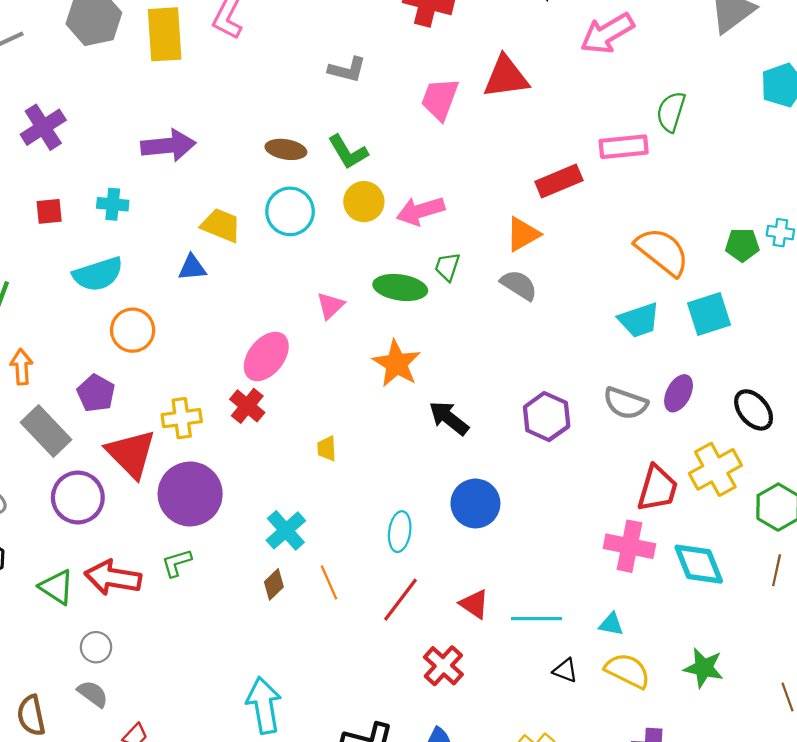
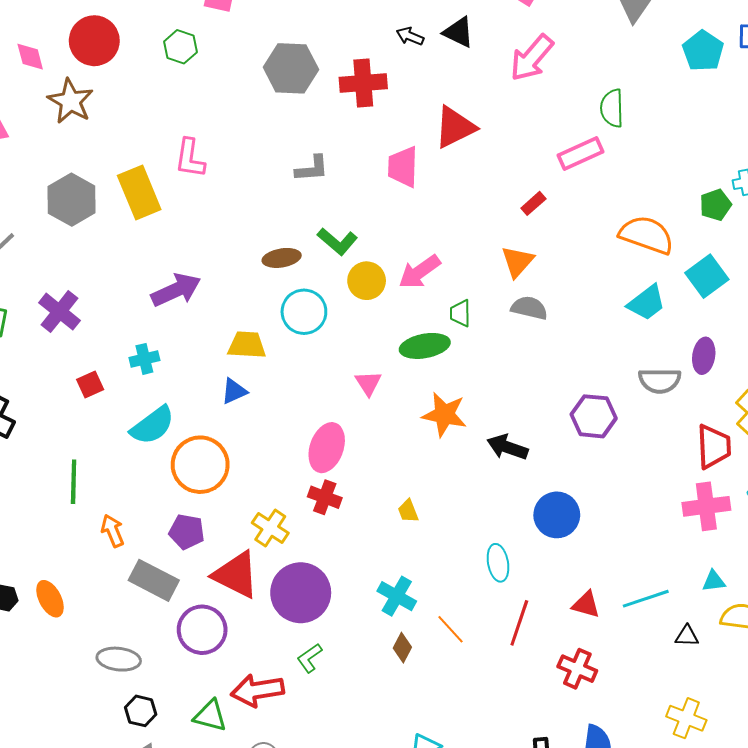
red rectangle: (559, 181) -> (533, 203), size x0.6
orange circle: (133, 330) -> (200, 465), size x1.4
yellow cross: (182, 418) -> (270, 528), turned -30

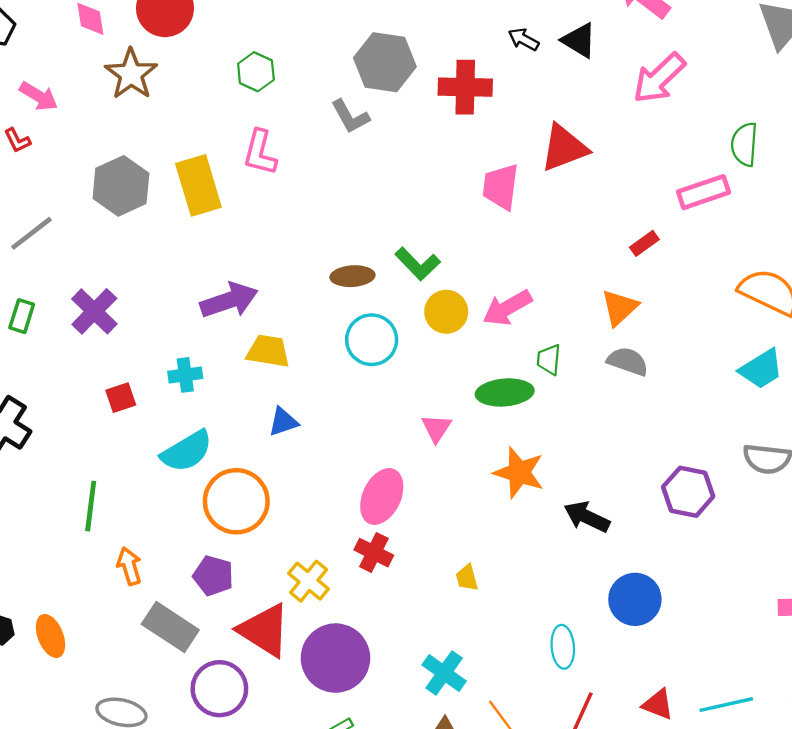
green hexagon: (181, 47) -> (256, 72), moved
gray L-shape: (312, 169) -> (350, 117), moved, turned 60
yellow trapezoid: (247, 345) -> (268, 351), moved

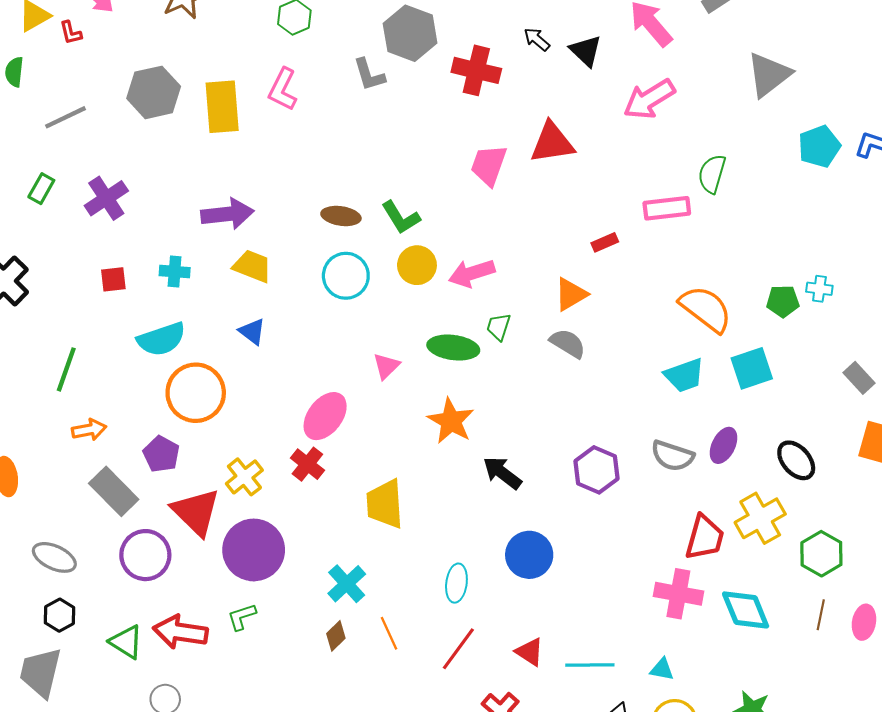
blue triangle: (283, 422) -> (252, 332), turned 44
orange arrow: (129, 566) -> (89, 430), turned 84
yellow trapezoid: (467, 578) -> (385, 504), size x2.0

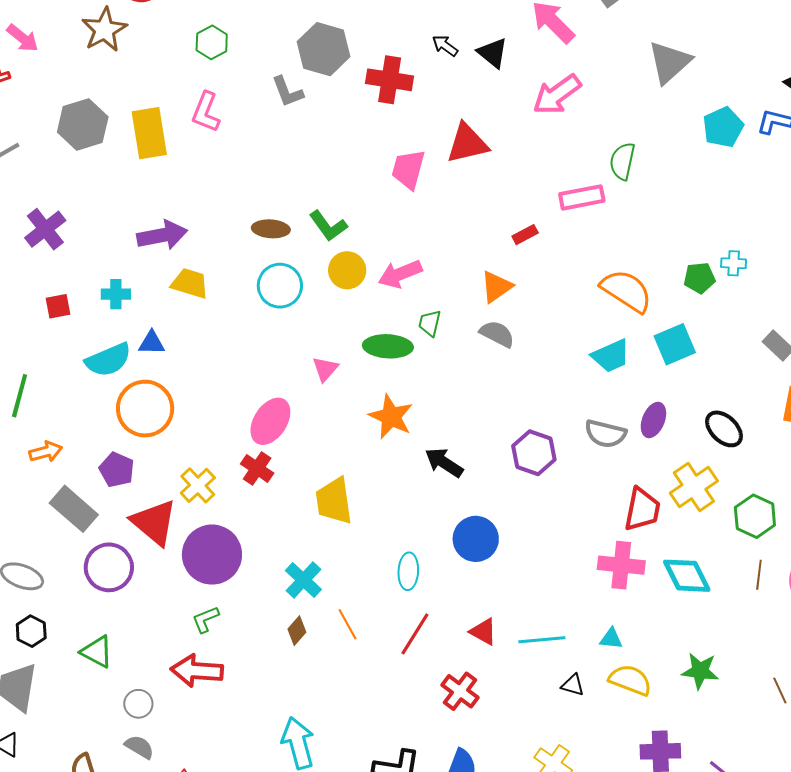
blue triangle: (252, 332) -> (152, 343), moved, turned -32
red arrow: (180, 632) -> (197, 671), moved

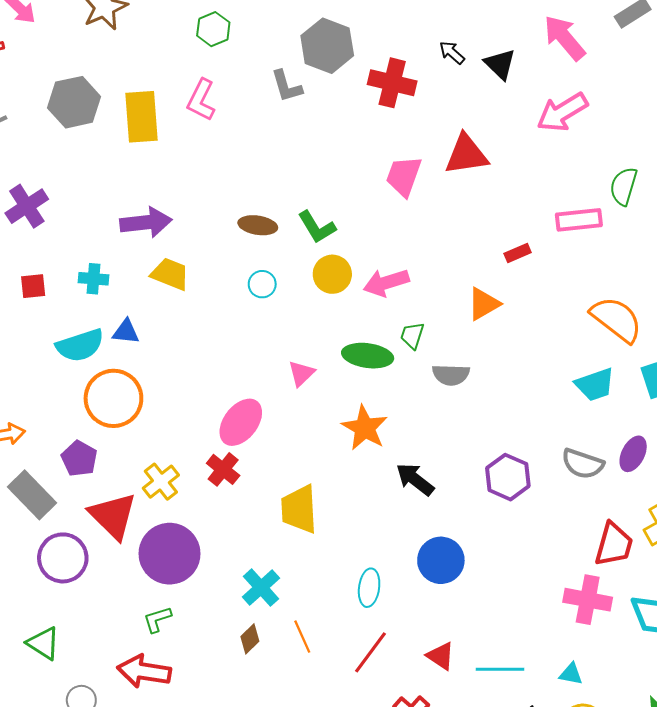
cyan circle: (280, 286) -> (262, 284), size x0.6
gray semicircle: (497, 334) -> (451, 375), moved, turned 150

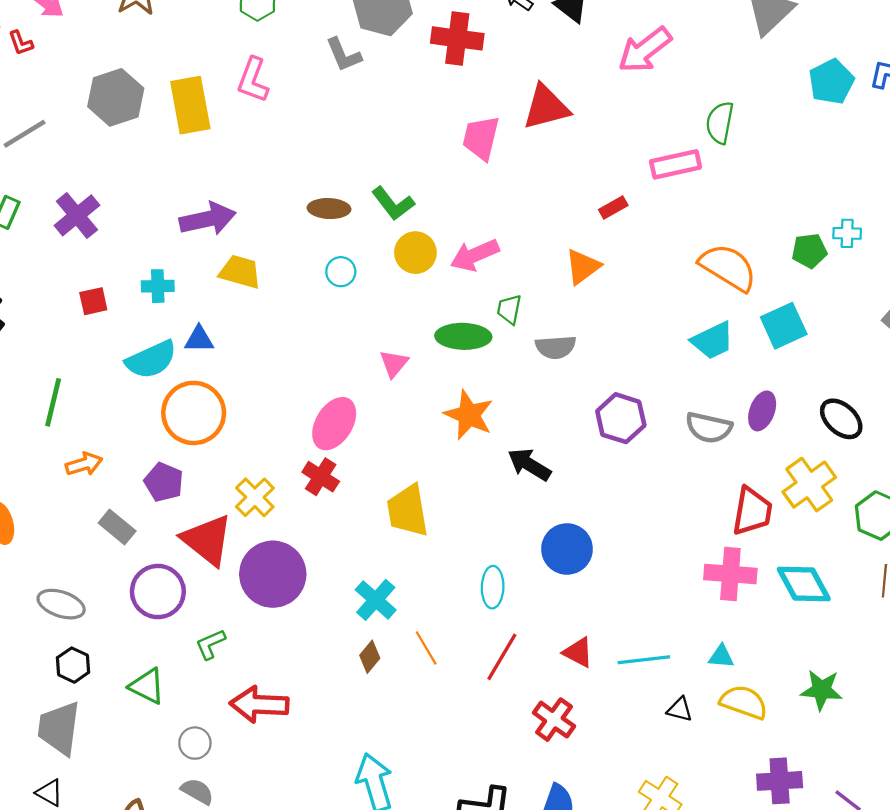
purple hexagon: (508, 477) -> (621, 418), moved
gray rectangle: (32, 495) -> (117, 527), size x0.7
green L-shape: (157, 619) -> (210, 644), moved

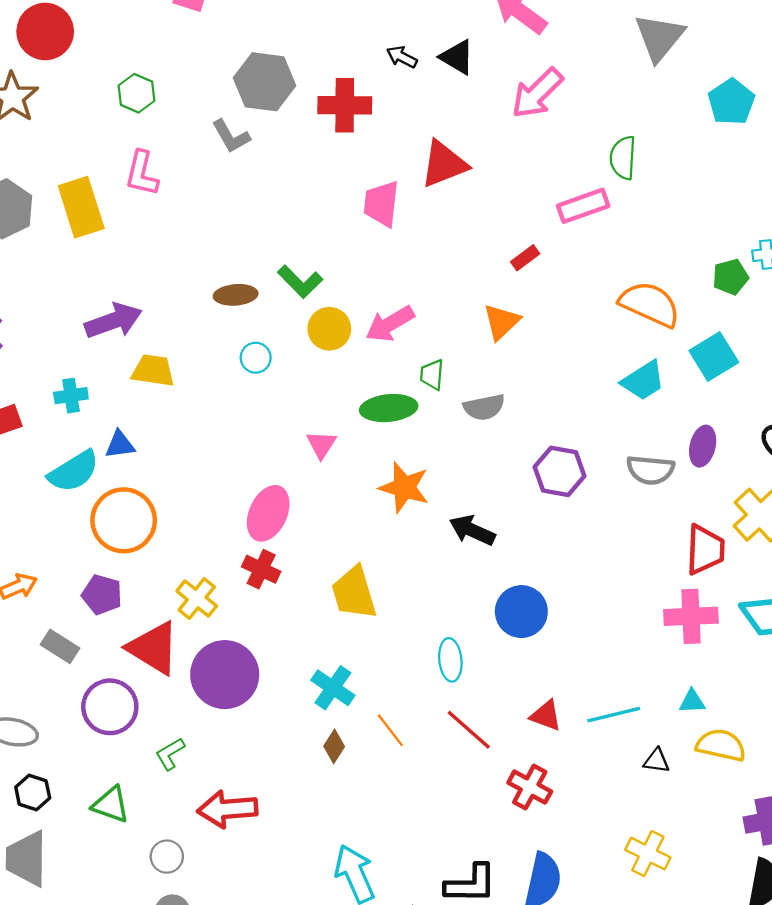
red line: (502, 657) -> (469, 730), turned -72

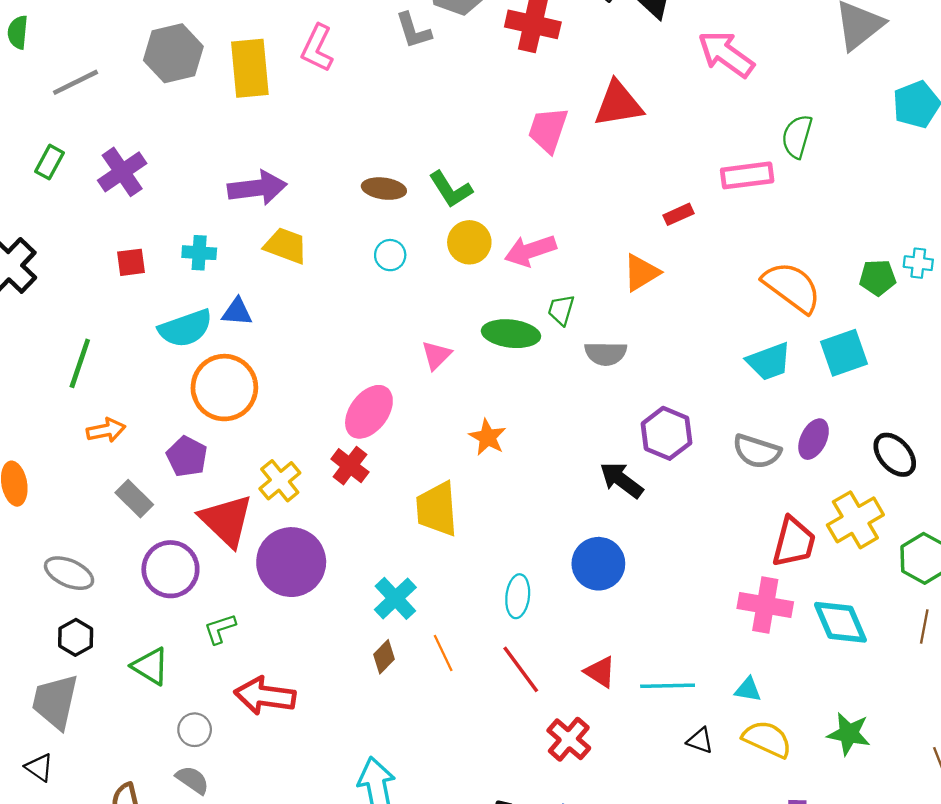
pink arrow: (537, 93) -> (726, 54), turned 68
orange star: (404, 487) -> (488, 437), moved, size x0.7
black arrow: (472, 530) -> (621, 480), moved

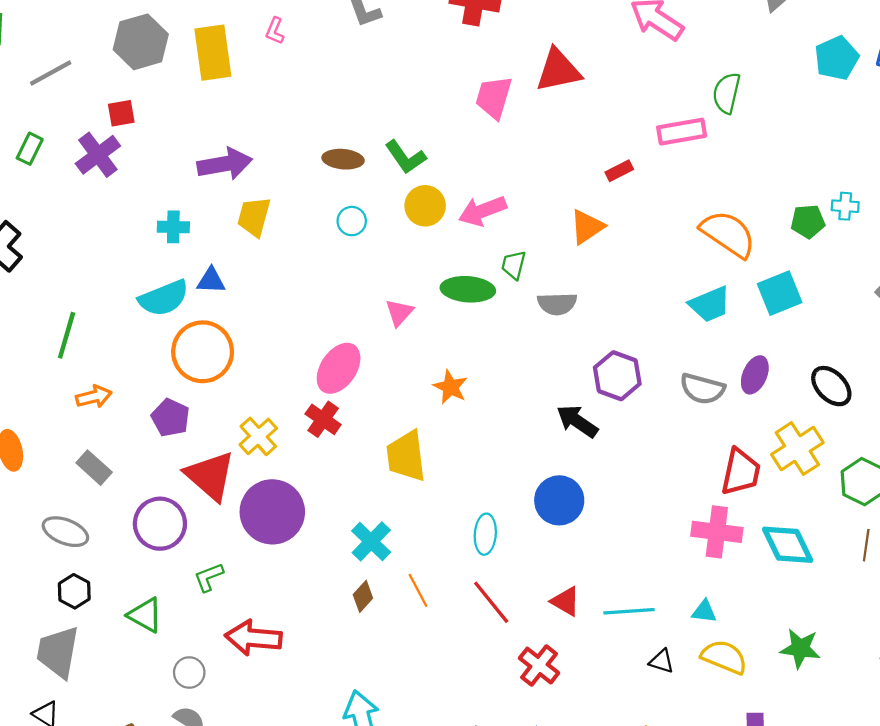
pink L-shape: (317, 48) -> (275, 31), size x0.6
yellow trapezoid: (286, 246) -> (254, 217), turned -93
red square: (131, 262) -> (121, 113), moved
gray rectangle: (134, 499) -> (94, 468), moved

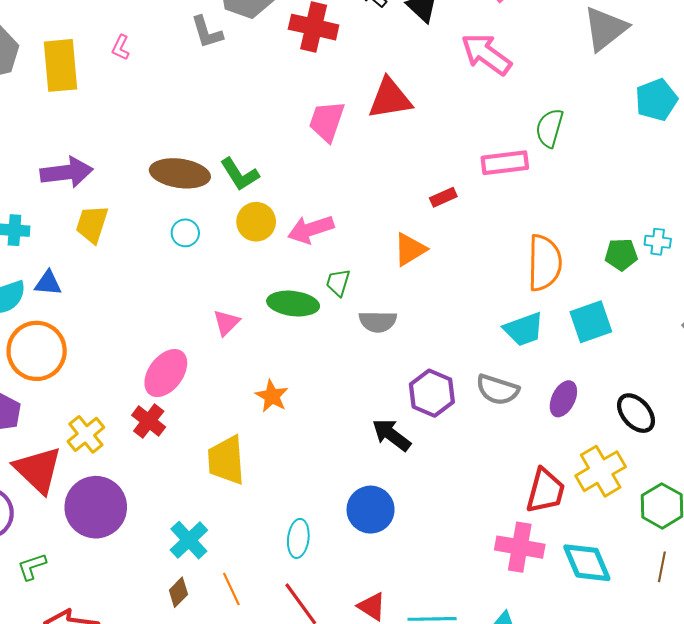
brown ellipse: (343, 159) -> (180, 173), size x1.5
orange semicircle: (728, 234) -> (544, 263), turned 54
gray semicircle: (702, 389) -> (497, 390), moved

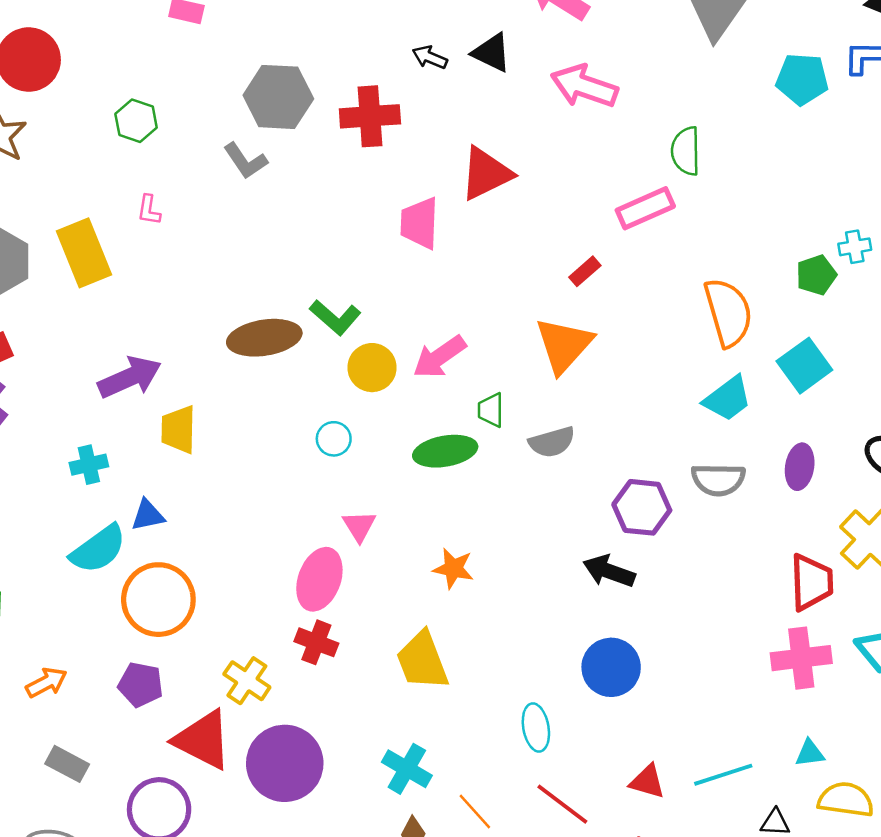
cyan pentagon: (656, 100) -> (802, 79), turned -30
cyan circle: (185, 233) -> (334, 439), moved
orange triangle: (410, 249) -> (564, 345), size x1.4
pink triangle: (226, 323) -> (359, 526), moved

